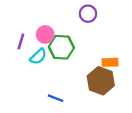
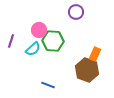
purple line: (21, 41) -> (11, 41), moved
orange rectangle: (110, 62) -> (95, 54), turned -64

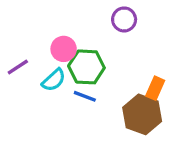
purple line: (11, 41) -> (18, 67), turned 40
blue line: (48, 85) -> (85, 96), moved

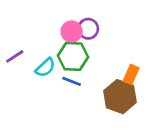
purple circle: (124, 19) -> (88, 29), moved
pink circle: (64, 49) -> (72, 32), moved

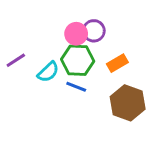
orange rectangle: (131, 74) -> (117, 63), moved, turned 36

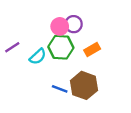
blue line: (76, 87) -> (60, 89), moved
brown hexagon: (128, 103) -> (84, 85), moved

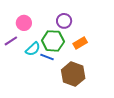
pink circle: (60, 26) -> (24, 23), moved
blue line: (60, 89) -> (47, 57), moved

